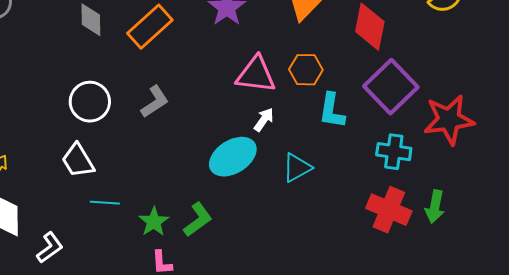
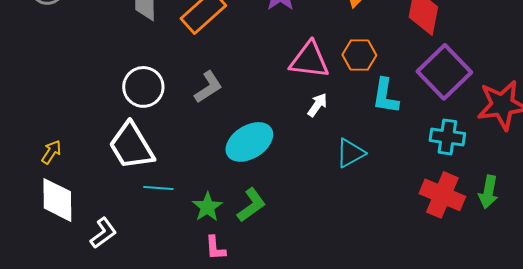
cyan ellipse: (233, 157) -> (249, 142), moved
white trapezoid: (78, 161) -> (131, 146), size x1.4

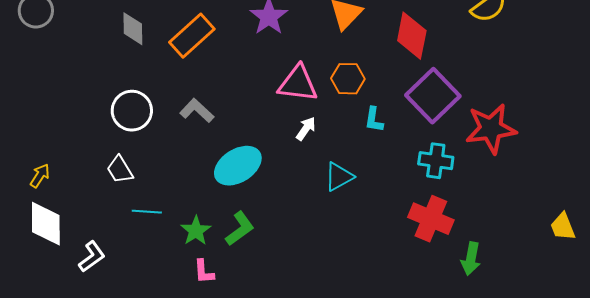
gray L-shape: (208, 87) -> (197, 111), turned -104
cyan L-shape: (385, 96) -> (374, 120), size x0.7
white trapezoid: (131, 146) -> (120, 170), size x0.6
green arrow: (488, 192) -> (471, 259), moved

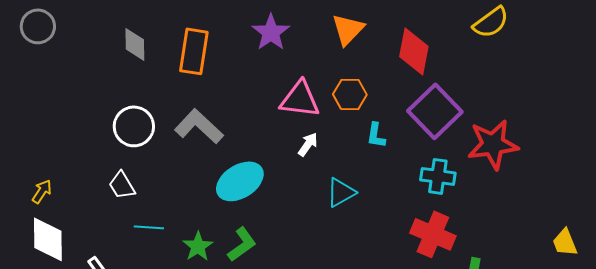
orange rectangle: (192, 36) -> (194, 51), turned -39
gray L-shape: (197, 111) -> (199, 126), size x1.4

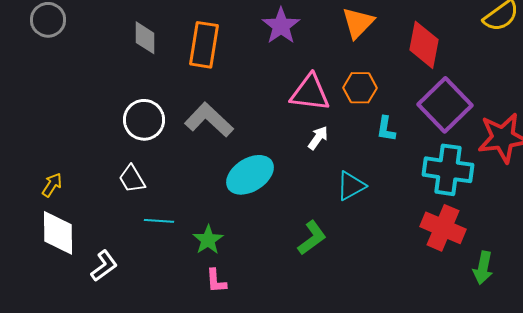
cyan cross: (438, 176) -> (448, 170), size x1.4
green L-shape: (242, 244) -> (312, 238), moved

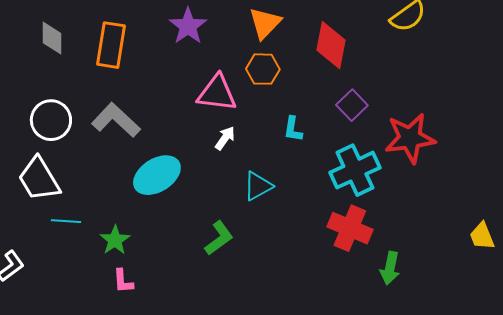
orange hexagon: (360, 88) -> (263, 69), moved
purple square: (445, 105) -> (352, 105), size x0.6
cyan cross: (448, 170) -> (355, 170), turned -33
white trapezoid: (132, 179) -> (39, 179), size x1.6

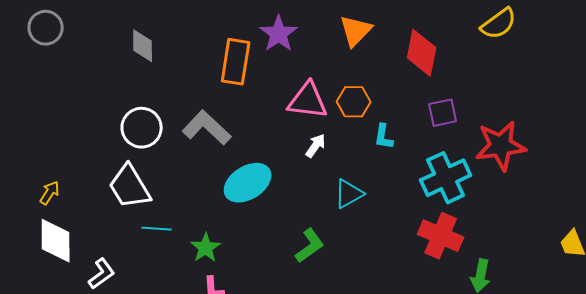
orange rectangle: (111, 45) -> (236, 62), moved
orange hexagon: (263, 69) -> (354, 102), moved
purple square: (352, 105) -> (443, 113), turned 32

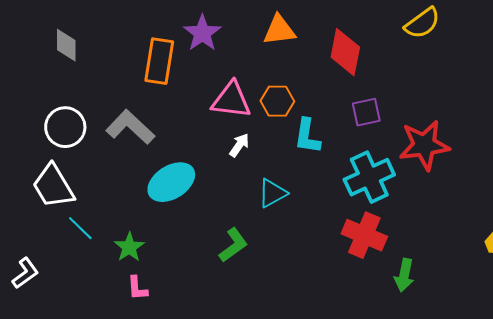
orange triangle: (356, 31) -> (279, 30), turned 39
cyan L-shape: (384, 137) -> (307, 136), size x1.4
cyan line: (157, 229) -> (80, 228), turned 40

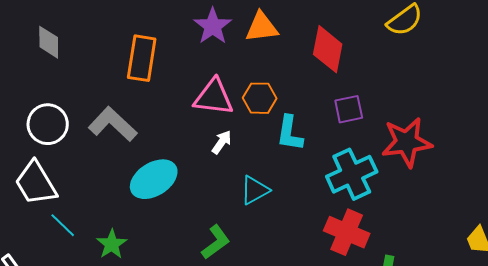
purple star: (202, 33) -> (213, 26), moved

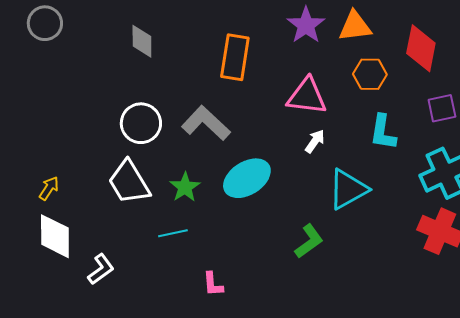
orange hexagon: (260, 98) -> (370, 74), moved
cyan triangle: (255, 190) -> (348, 189), size x1.4
cyan line: (63, 225) -> (173, 233), moved, turned -56
green star: (112, 244) -> (185, 187), moved

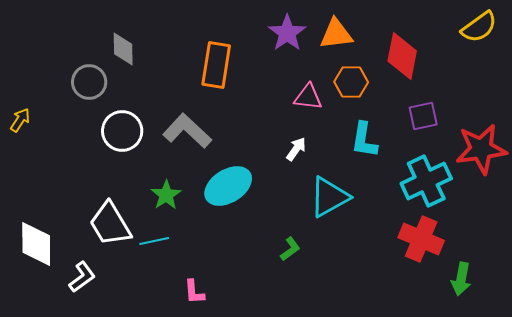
gray circle: (45, 23) -> (89, 82), moved
pink triangle: (307, 96) -> (308, 97), moved, size x0.7
white trapezoid: (129, 182) -> (110, 224), moved
yellow arrow: (49, 188) -> (20, 120), moved
green L-shape: (309, 241) -> (290, 249), size x0.7

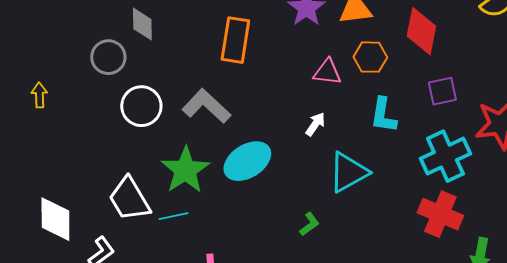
yellow arrow: (20, 120) -> (39, 95), turned -35
green star: (166, 195) -> (185, 170), size x1.6

